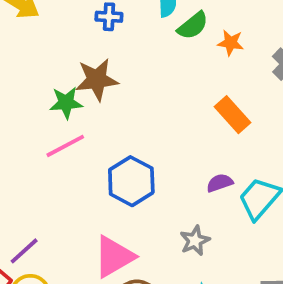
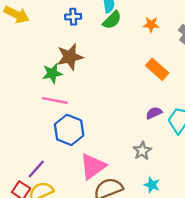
green semicircle: (193, 26) -> (112, 20), moved
pink line: (65, 146) -> (55, 100), turned 45
blue hexagon: (131, 181) -> (69, 130), moved

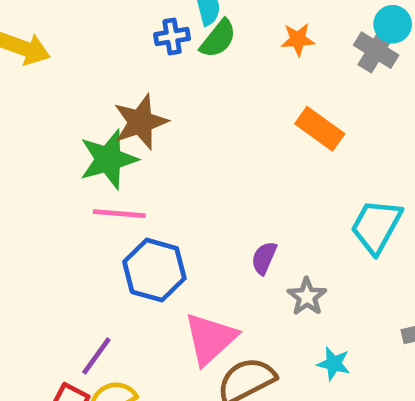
blue cross: (73, 17) -> (172, 36), moved
green star: (52, 73) -> (108, 159), size x1.4
purple semicircle: (154, 113) -> (264, 258), moved, turned -35

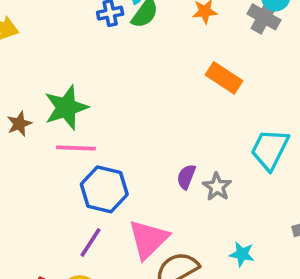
brown star: (140, 122) -> (19, 124), moved, size x0.6
gray star: (307, 297) -> (217, 187), moved
purple line: (96, 356) -> (90, 243), moved

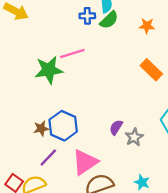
brown star: (19, 124) -> (41, 128), moved
pink line: (76, 148) -> (72, 53), moved, turned -30

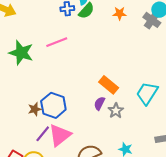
green star: (49, 70) -> (21, 53), moved, turned 30
orange rectangle: (151, 70) -> (109, 85), moved
pink triangle: (85, 162) -> (60, 135), moved

